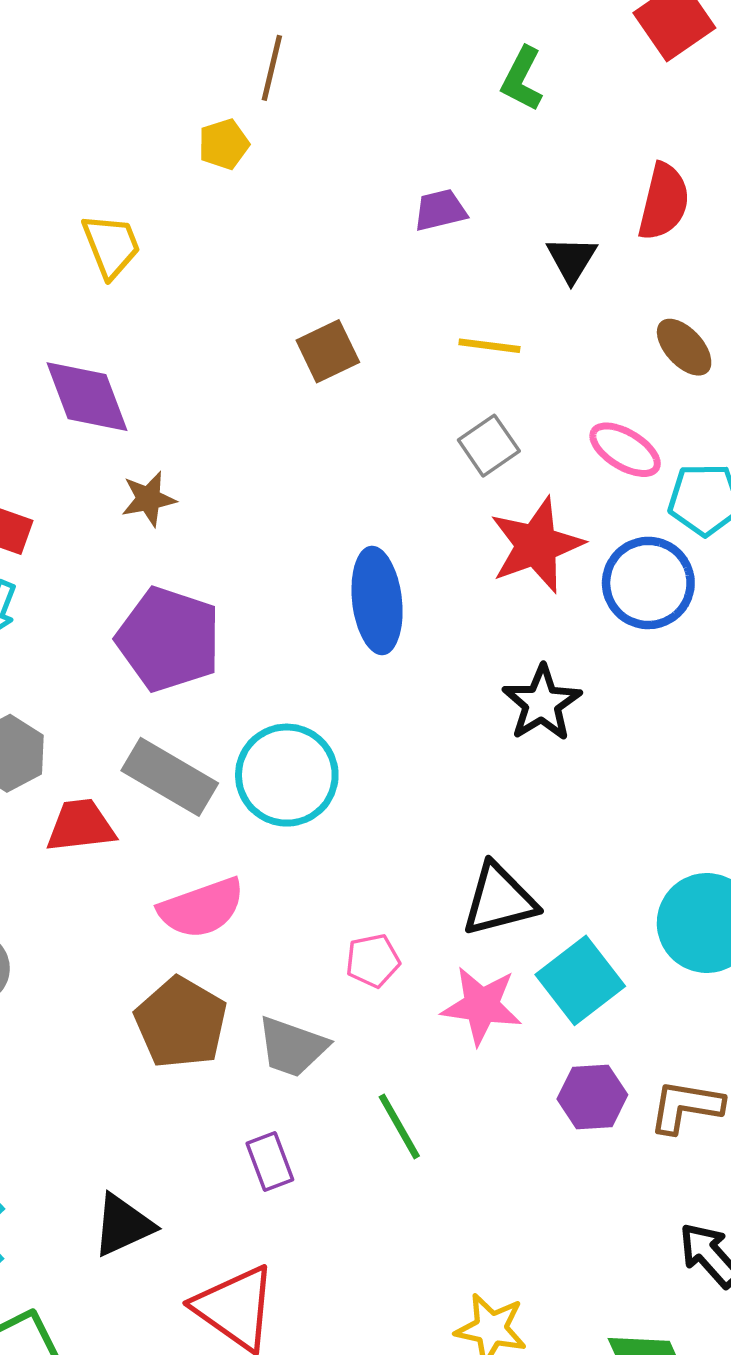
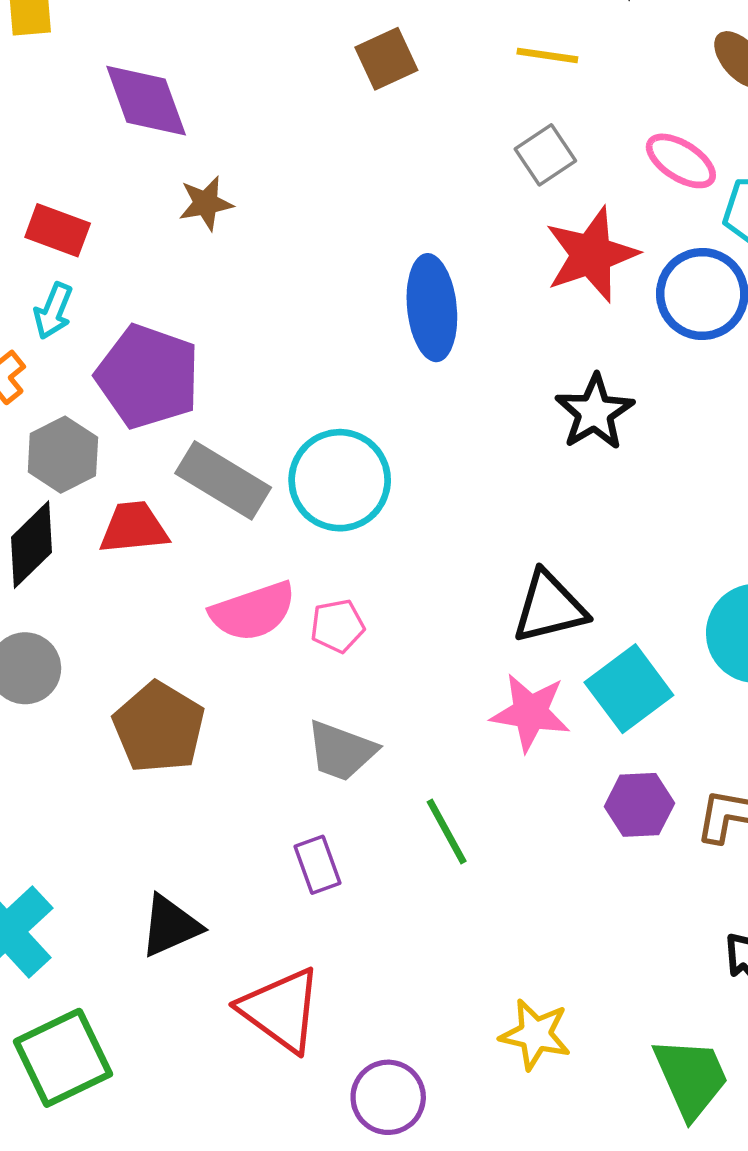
purple pentagon: (169, 639) -> (148, 377), moved
pink pentagon: (373, 961) -> (337, 626), moved
brown pentagon: (181, 1023) -> (159, 727), moved

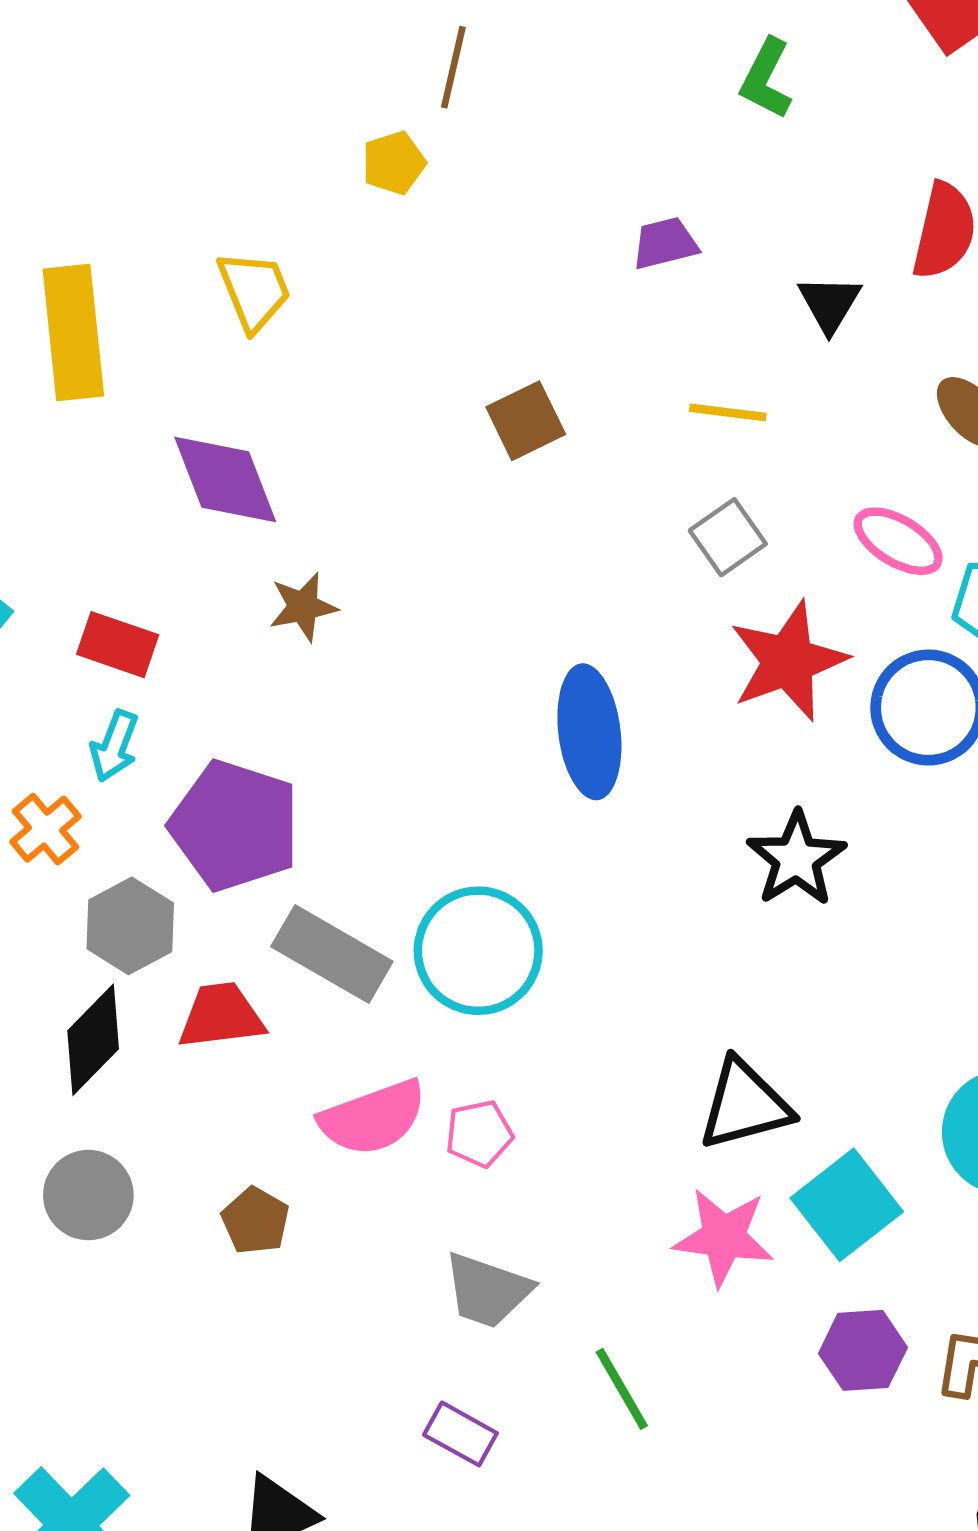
brown pentagon: (159, 727) -> (255, 1221), moved, size x0.6
purple rectangle: (317, 865) -> (460, 1434), turned -40

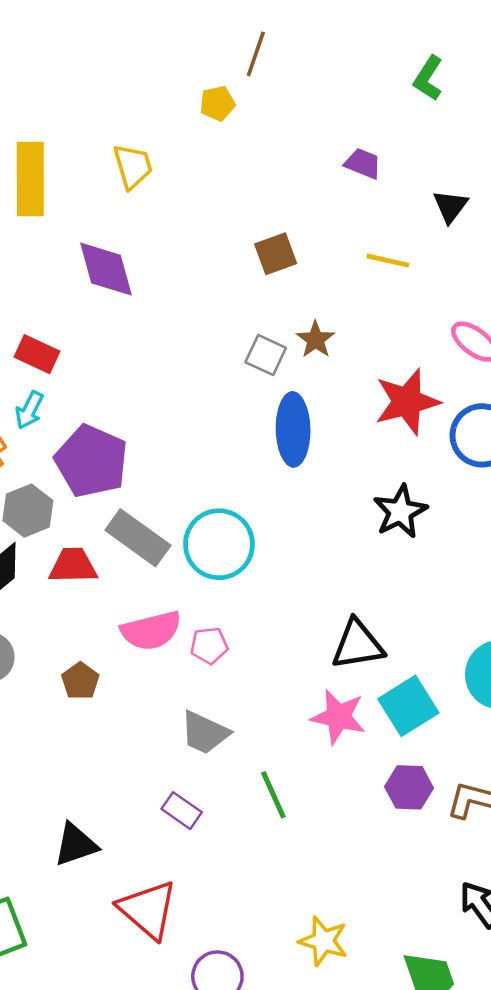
purple trapezoid: (665, 243) -> (363, 164), turned 30
gray square: (728, 537) -> (266, 355), moved, turned -36
brown star: (303, 607) -> (316, 340), moved, turned -30

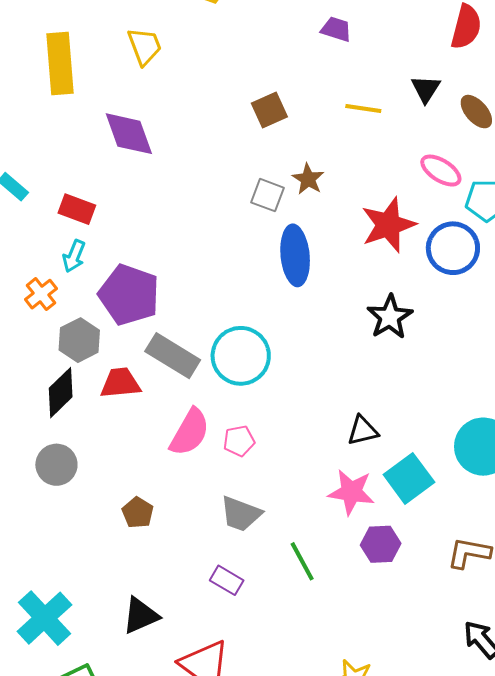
black triangle: (450, 206) -> (426, 89), moved
pink semicircle: (151, 631) -> (190, 432), turned -42
black triangle: (358, 645) -> (363, 431), size x0.7
brown pentagon: (80, 681) -> (138, 513), moved
purple hexagon: (409, 787) -> (381, 544), moved

